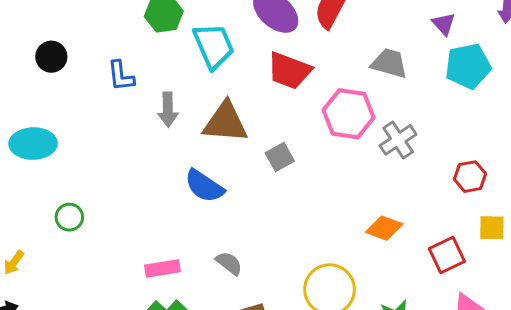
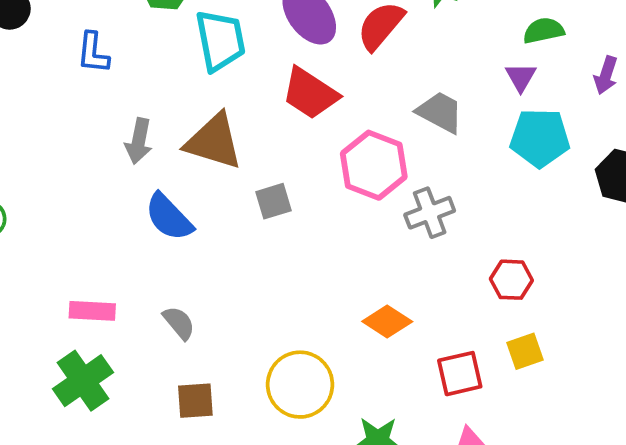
gray arrow: (168, 110) -> (139, 141), moved
yellow square: (492, 228) -> (525, 351), turned -32

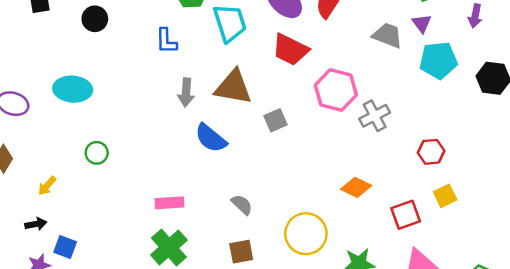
blue L-shape: (93, 53) -> (166, 41), moved
gray trapezoid: (440, 112) -> (387, 35), moved
gray semicircle: (179, 323) -> (242, 205), moved

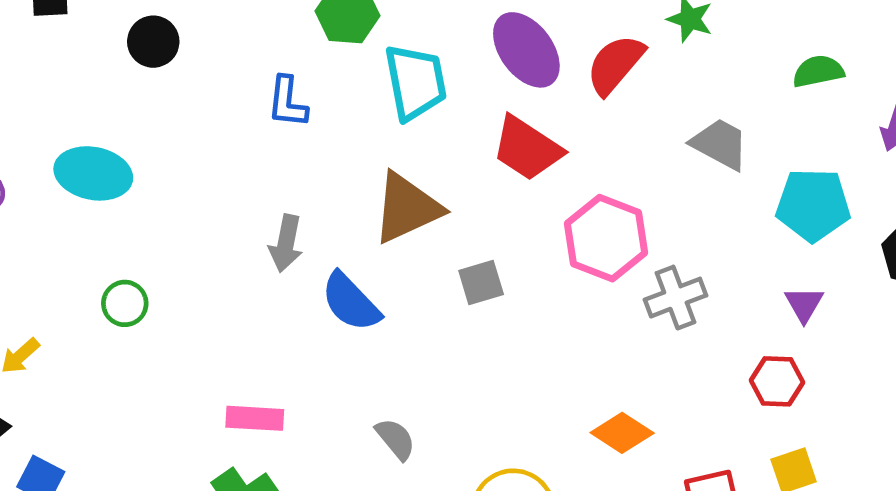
purple triangle: (422, 23) -> (804, 304), moved
brown triangle: (233, 87) -> (407, 208), turned -42
gray arrow: (186, 92) -> (286, 243), moved

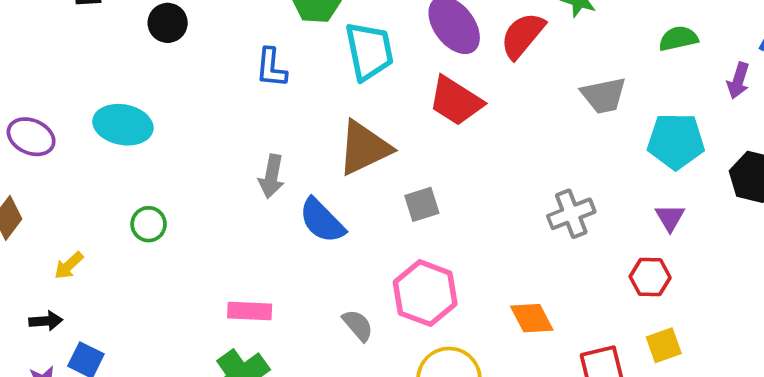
gray trapezoid: (720, 144) -> (604, 95), turned 141
pink hexagon: (606, 238) -> (425, 293), moved
orange diamond: (622, 433) -> (532, 318), turned 30

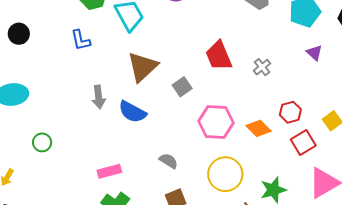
red trapezoid: (456, 101) -> (219, 56), moved, turned 52
gray cross: (571, 214) -> (262, 67), size x0.7
red hexagon: (650, 277) -> (290, 112), moved
pink hexagon: (425, 293) -> (216, 122), moved

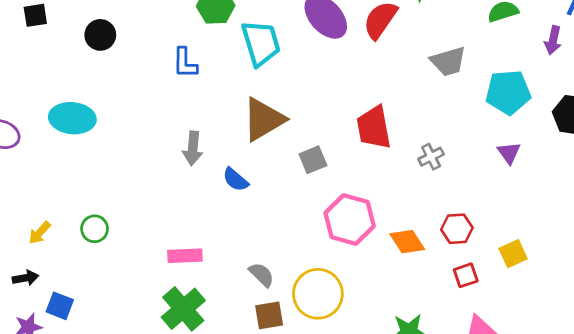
blue semicircle: (132, 112) -> (236, 180), size x0.7
green circle: (42, 142) -> (95, 229), moved
red square: (303, 143) -> (466, 275), size x0.7
gray semicircle: (169, 161) -> (262, 275), moved
yellow circle: (225, 174) -> (318, 294), moved

